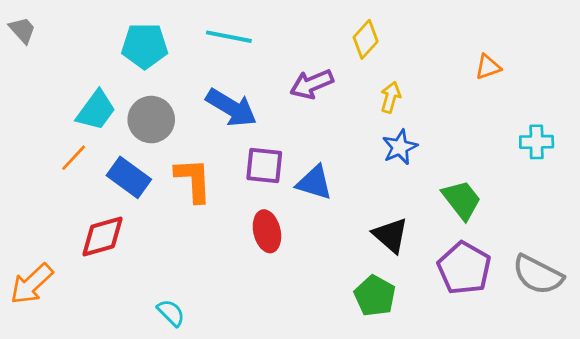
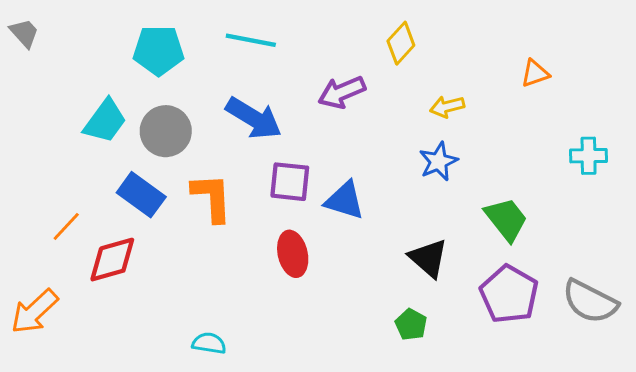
yellow arrow: (391, 97) -> (447, 107), moved, turned -120
orange line: (74, 158) -> (66, 226), moved
green pentagon: (375, 296) -> (411, 325), size x0.7
cyan semicircle: (171, 313) -> (209, 343), moved, turned -36

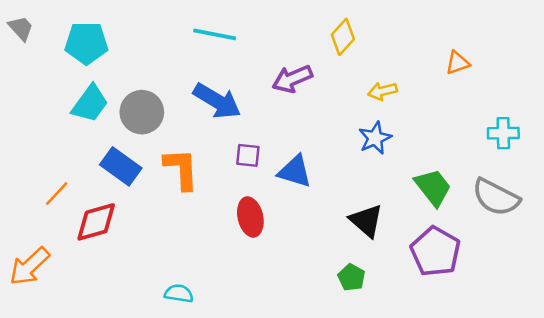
cyan pentagon: (159, 50) -> (86, 43), moved
purple square: (290, 182) -> (248, 155), size x0.7
gray semicircle: (590, 301) -> (496, 197), moved

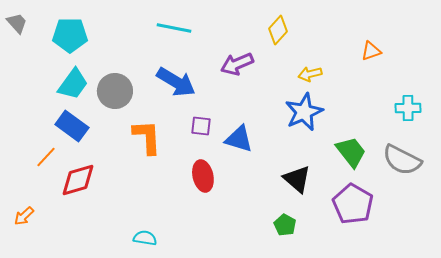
blue star: (375, 138) -> (304, 112), size x1.4
blue rectangle: (121, 166) -> (72, 126), moved
orange arrow: (30, 266) -> (24, 216), size x0.6

